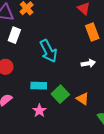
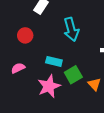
pink star: (39, 111) -> (49, 86), size x1.6

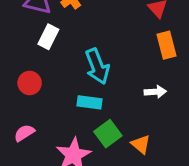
cyan rectangle: (54, 61) -> (89, 102), moved

